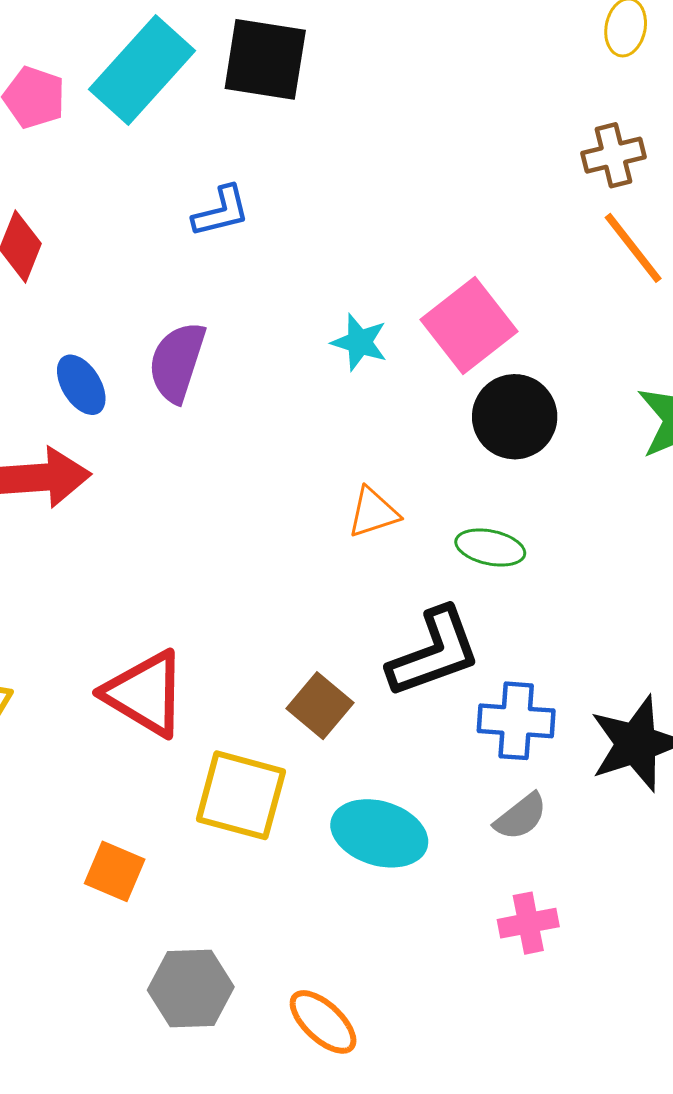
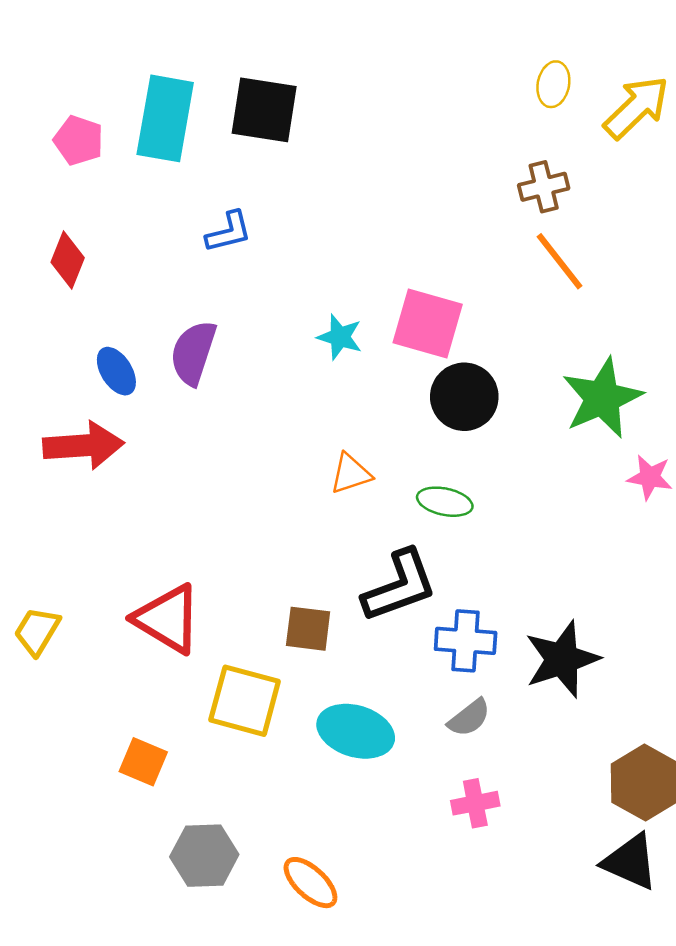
cyan rectangle: (142, 70) -> (165, 118), turned -32
pink square: (469, 325) -> (428, 323), turned -36
brown square: (320, 706) -> (308, 629), turned -33

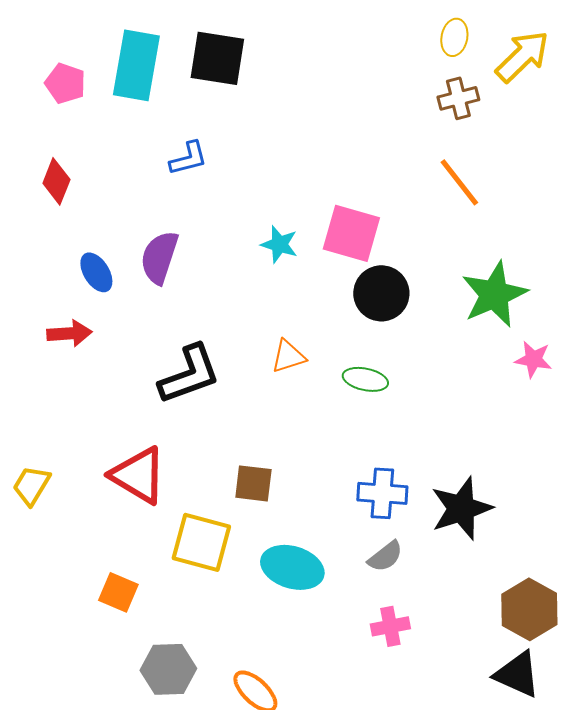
brown cross: (544, 187) -> (458, 98), moved
red arrow: (83, 446) -> (69, 333), size x0.7
black L-shape: (400, 586) -> (189, 374), moved

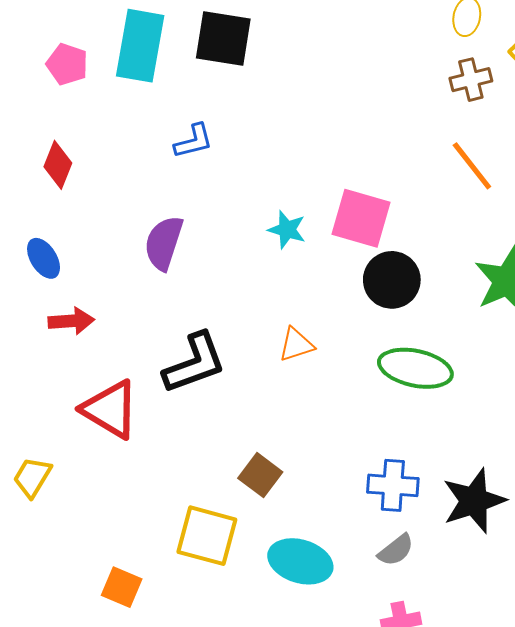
blue ellipse: (96, 272) -> (44, 258), moved
green ellipse: (365, 379) -> (415, 368), moved, size x1.6
red triangle: (138, 475) -> (110, 409), moved
brown square: (253, 483) -> (260, 475), turned 30

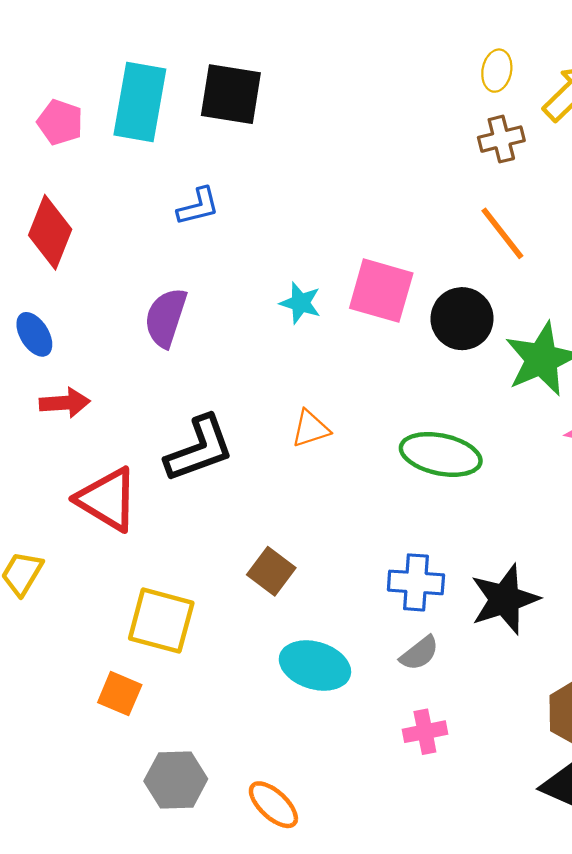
red diamond: (58, 165) -> (50, 232), size x1.4
black circle: (392, 280) -> (462, 319), moved
yellow square: (207, 536) -> (161, 621), moved

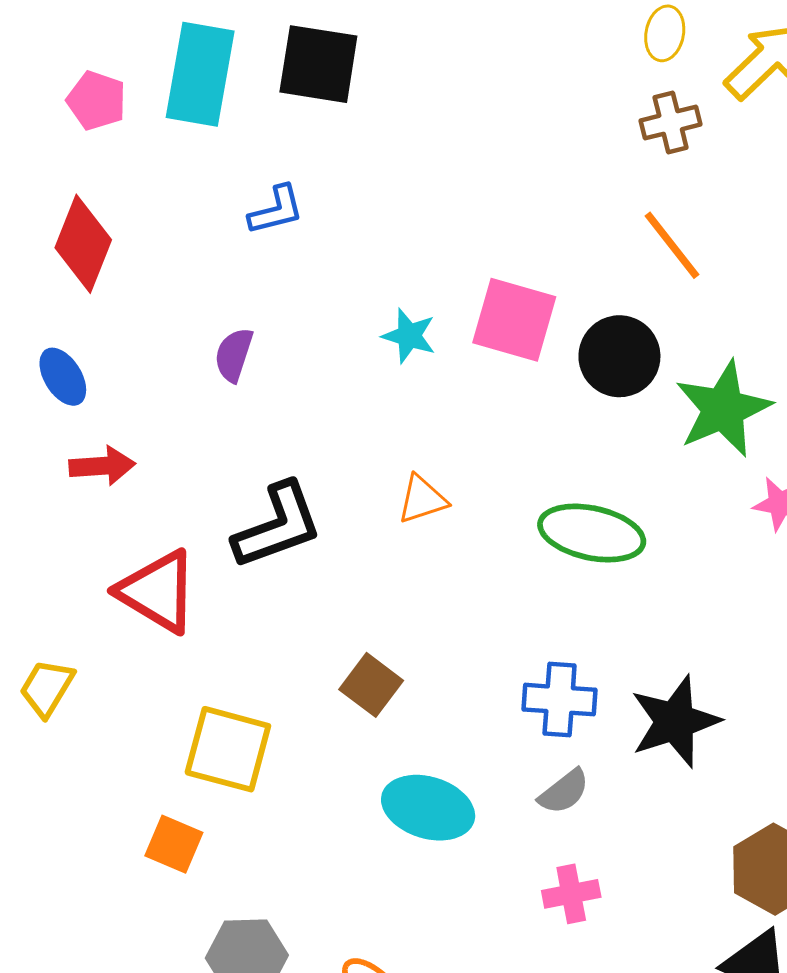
purple semicircle: (166, 318) -> (234, 355), size x0.7

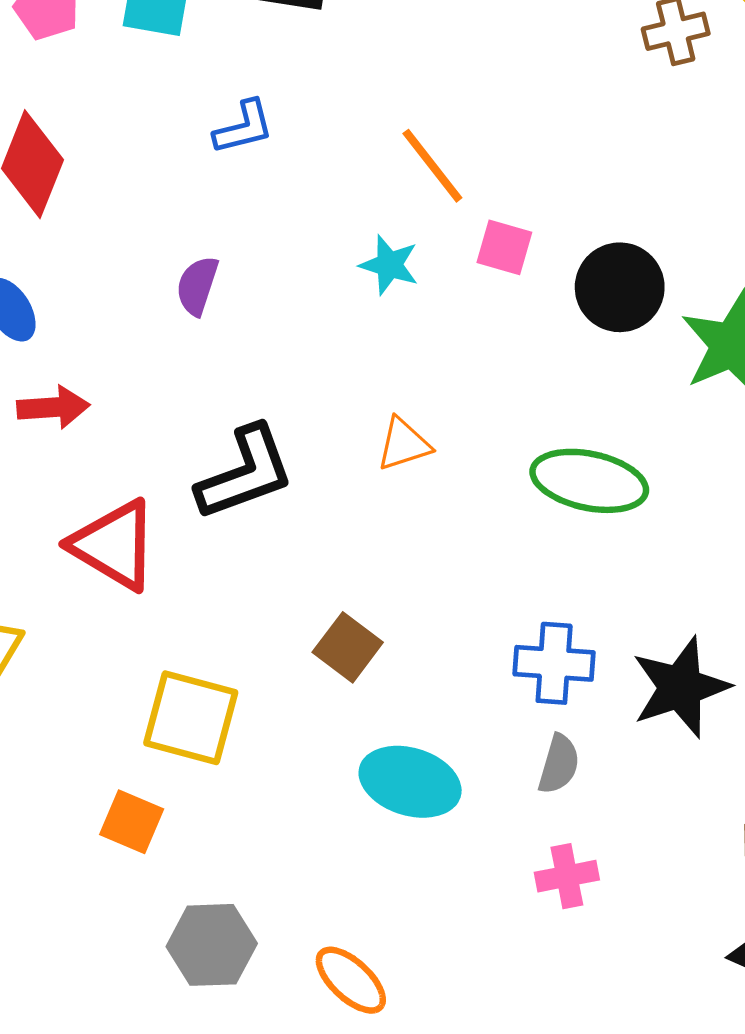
orange line: (672, 245) -> (432, 166), moved
pink square: (514, 320) -> (504, 247), size x0.6
gray semicircle: (564, 792) -> (559, 764), turned -36

